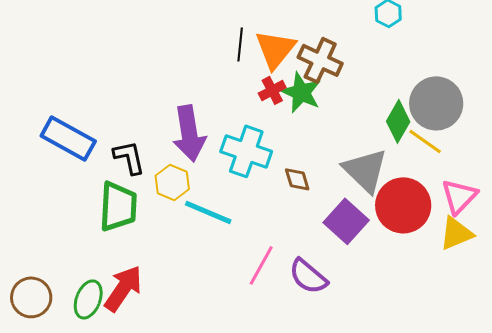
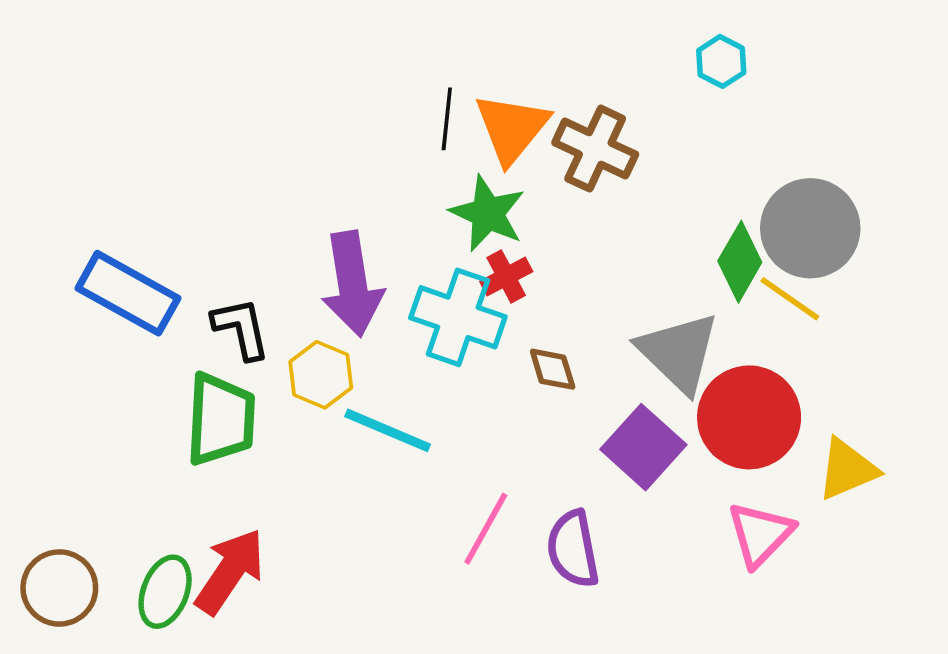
red cross: (272, 90) -> (506, 276), moved
green star: (301, 92) -> (488, 213), moved
pink triangle: (459, 196) -> (760, 534), moved
purple semicircle: (308, 276) -> (573, 549), turned 39

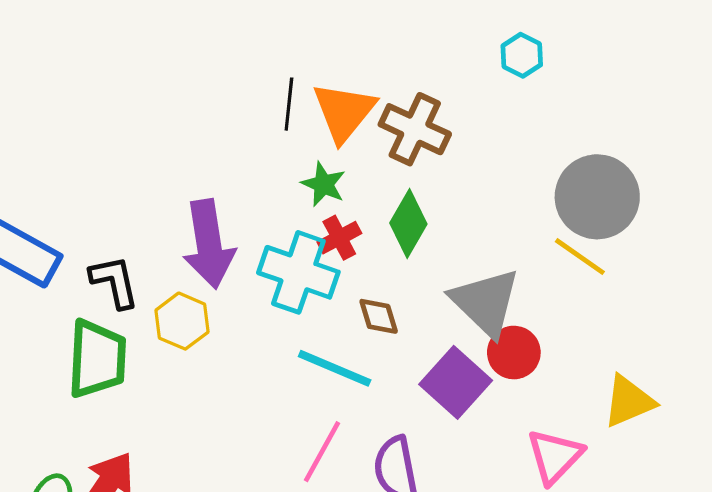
green star: (488, 213) -> (324, 184), size x0.7
green diamond: (740, 262) -> (408, 224), moved
red circle: (749, 417) -> (514, 353), moved, size x0.6
cyan line: (388, 430) -> (335, 368), moved

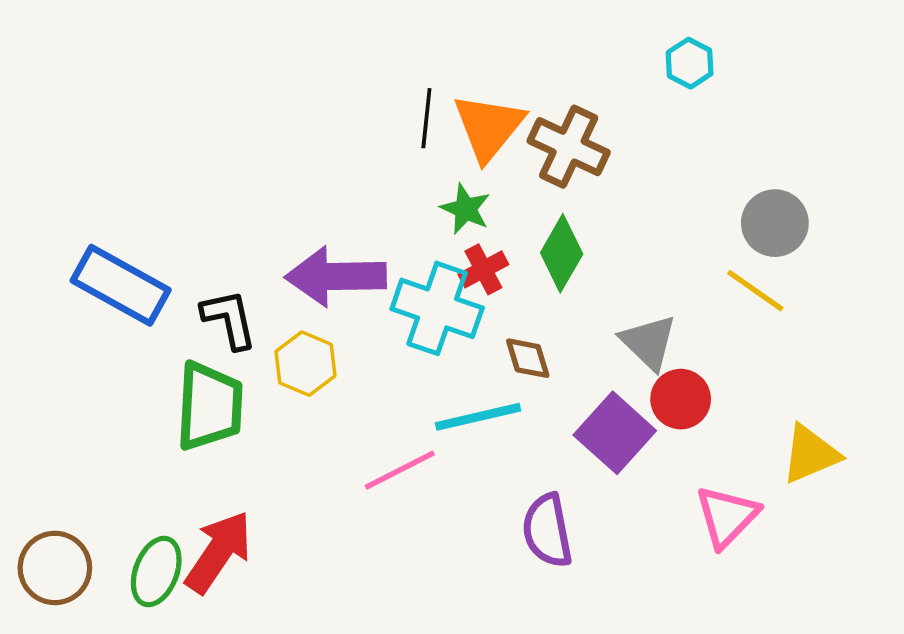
gray circle: (597, 197) -> (775, 223), size x0.7
purple arrow: (209, 244) -> (336, 276), turned 98
gray triangle: (486, 302) -> (649, 342), size x0.7
cyan line: (335, 368) -> (478, 417), turned -36
pink line: (322, 452) -> (400, 470), moved, turned 34

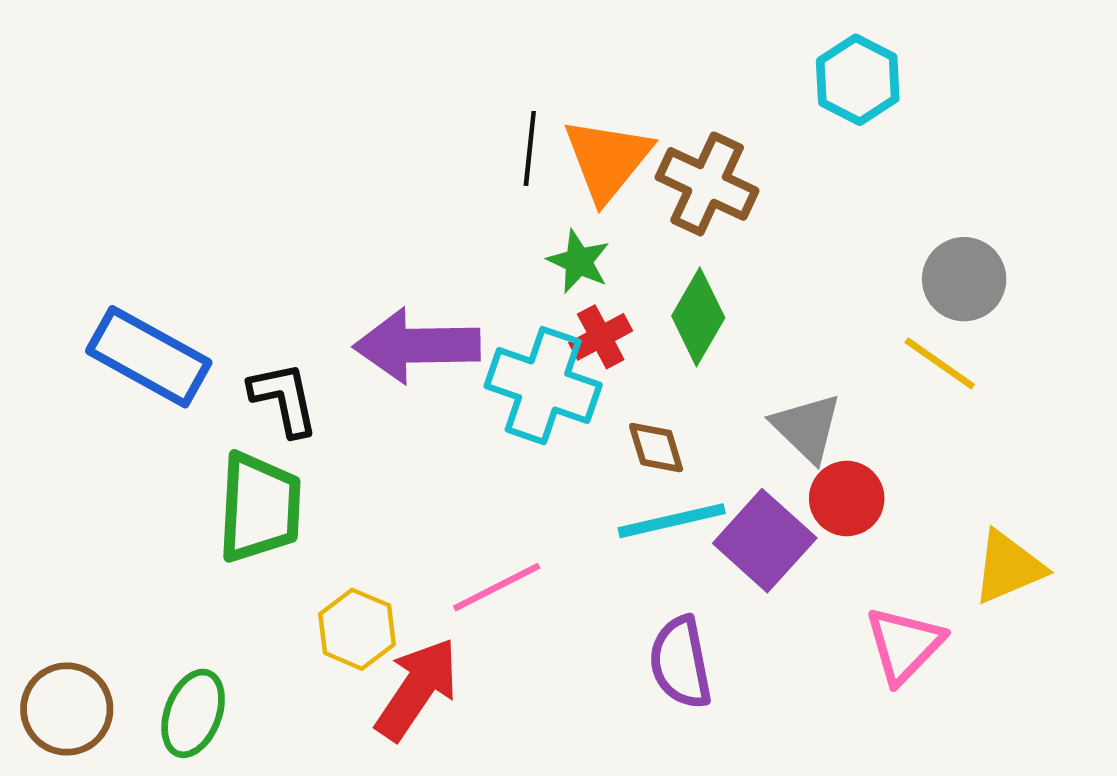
cyan hexagon: (690, 63) -> (858, 80), size x1.4
yellow hexagon: (306, 364) -> (357, 629), moved
cyan line: (478, 417) -> (672, 521), moved
red arrow: (218, 552) -> (417, 689), moved

